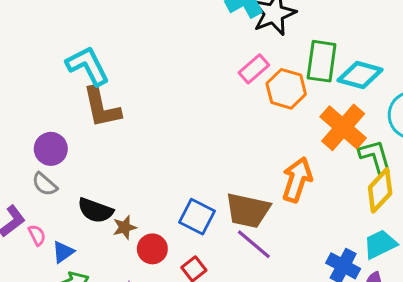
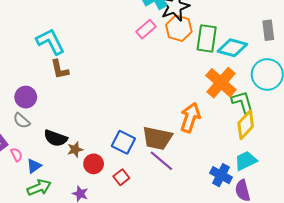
pink rectangle: (254, 69) -> (146, 29), moved
orange hexagon: (286, 89) -> (179, 28), moved
brown L-shape: (102, 107) -> (60, 69), size x0.7

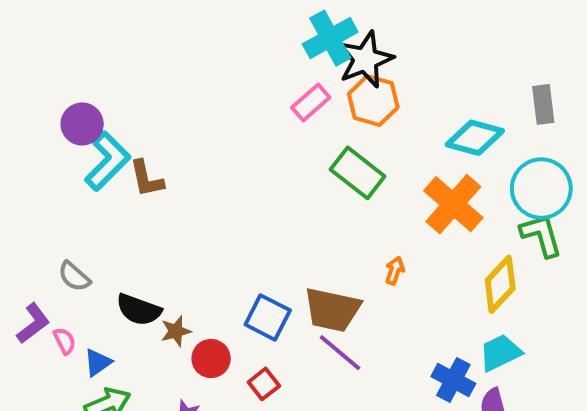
green rectangle: (207, 38) -> (358, 173), moved, turned -60
cyan L-shape: (50, 42) -> (107, 161), moved, turned 72
purple circle: (26, 97) -> (82, 124), moved
green L-shape: (243, 102) -> (541, 235), moved
orange arrow: (190, 118) -> (395, 271), size x0.5

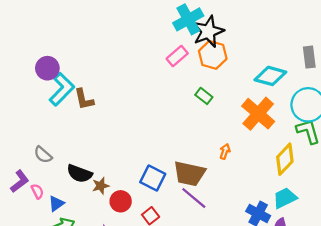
green rectangle: (358, 173) -> (204, 96), size x0.6

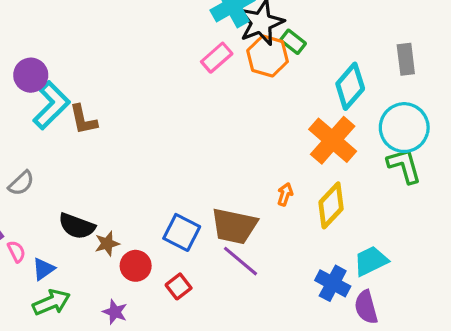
cyan diamond: (270, 76) -> (350, 86), turned -64
green rectangle: (204, 96) -> (293, 42), moved
gray semicircle: (43, 155) -> (21, 183), moved, turned -84
yellow diamond: (285, 159) -> (331, 205), moved

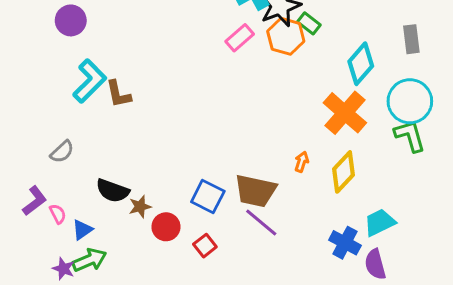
purple circle: (31, 75) -> (71, 20), moved
purple star: (115, 312) -> (64, 269), moved

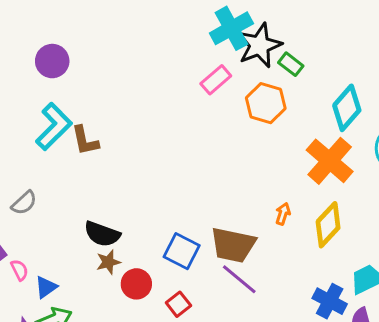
purple circle: (71, 20) -> (52, 61), moved
orange hexagon: (286, 36) -> (266, 103), moved
black semicircle: (113, 191) -> (102, 234), moved

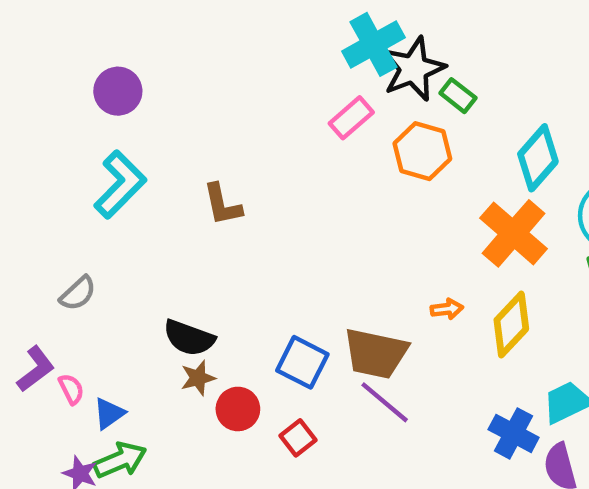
brown L-shape: (85, 141) -> (222, 204), moved
orange arrow: (283, 214) -> (447, 309), turned 65

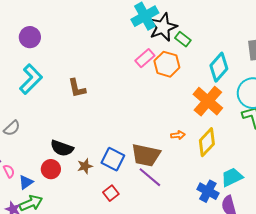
pink rectangle: (351, 118) -> (145, 58), moved
brown star: (198, 378) -> (85, 166), moved
red circle: (238, 409) -> (51, 169), moved

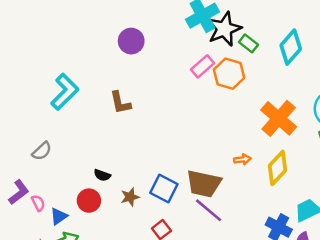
purple circle: (30, 37) -> (131, 41), moved
cyan diamond: (219, 67) -> (291, 47), moved
black semicircle: (62, 148) -> (102, 175), size x0.6

